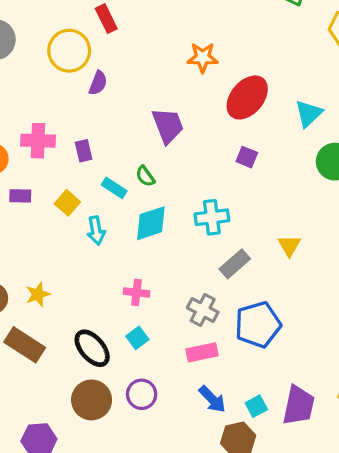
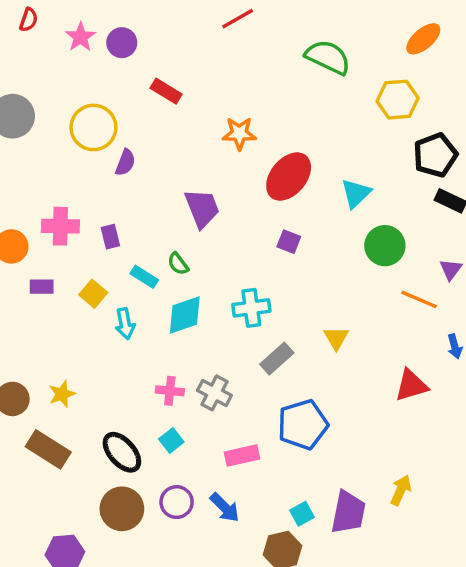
red rectangle: (106, 19) -> (166, 91), moved, turned -32
gray cross: (203, 310) -> (214, 393), moved
blue arrow: (212, 399) -> (225, 507), moved

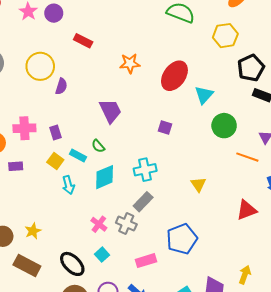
red ellipse: (289, 177) -> (174, 76), moved
yellow square: (93, 294) -> (55, 161), moved
gray rectangle: (277, 359) -> (143, 202), moved
pink cross: (170, 391) -> (99, 224), turned 35

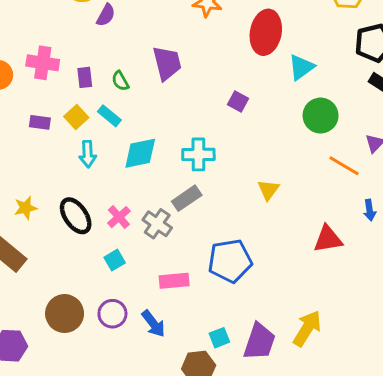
red ellipse: (174, 76) -> (266, 32), turned -36
green semicircle: (98, 146) -> (120, 81), moved
purple rectangle: (16, 166) -> (40, 122), moved
black ellipse: (72, 264) -> (76, 216), moved
yellow arrow: (245, 275) -> (307, 328), size x1.4

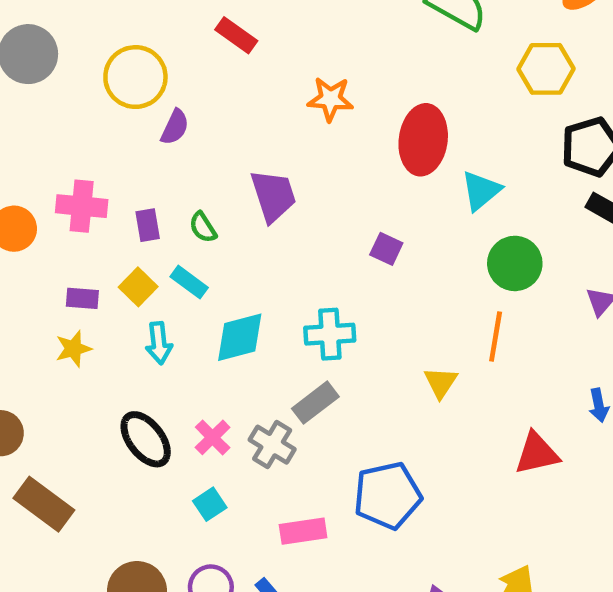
orange line: (344, 166) -> (496, 336), moved, turned 72
yellow star: (25, 208) -> (73, 349), moved

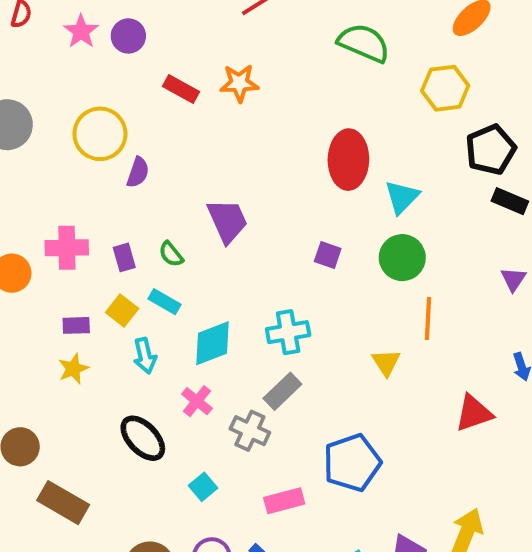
orange star: (330, 99) -> (239, 83), moved
green circle: (515, 263) -> (402, 258), moved
pink cross: (213, 437) -> (197, 401), moved

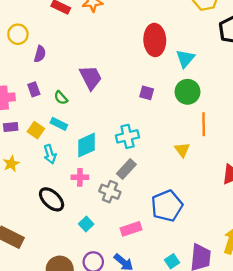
yellow circle: (100, 134) -> (18, 34), size x0.7
purple rectangle: (124, 257) -> (34, 89), moved
purple rectangle: (76, 325) -> (11, 127), moved
pink cross: (197, 401) -> (80, 177), turned -35

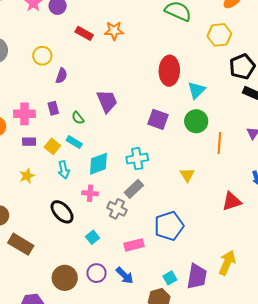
purple square: (147, 93) -> (158, 119), size x1.5
orange line: (204, 124) -> (219, 143), moved

